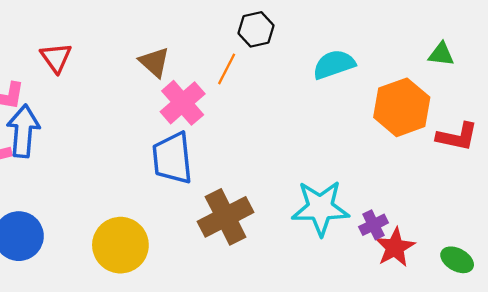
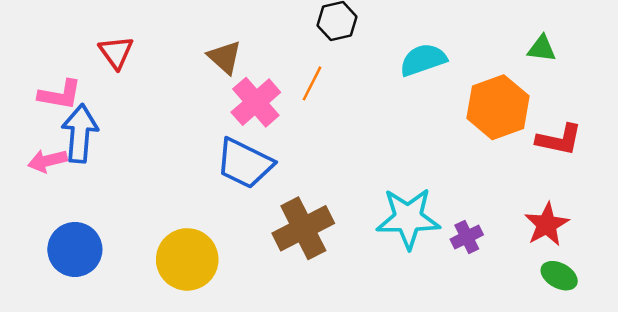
orange line: (227, 69) -> (312, 83), moved
blue trapezoid: (172, 158) -> (245, 163), turned -58
red star: (395, 247) -> (547, 225), moved

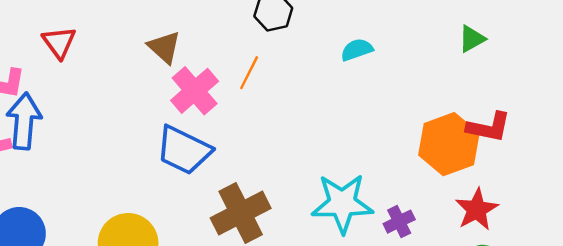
green triangle: (542, 49) -> (472, 39), turned -36
cyan semicircle: (423, 60) -> (357, 50), size x0.7
orange hexagon: (498, 107) -> (449, 144), moved

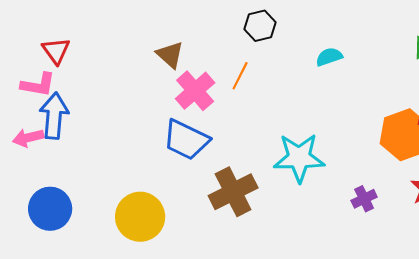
red triangle: (59, 42) -> (56, 51), moved
cyan star: (342, 203) -> (299, 158), moved

